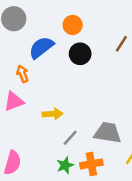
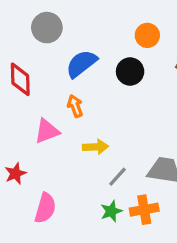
orange circle: (73, 25) -> (147, 35), moved
orange arrow: (23, 74) -> (75, 106), moved

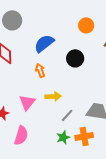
gray circle: (47, 28) -> (12, 20), moved
black circle: (130, 71) -> (75, 58), moved
pink triangle: (47, 131) -> (27, 102), moved, turned -30

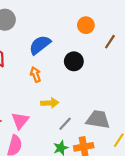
pink triangle: (27, 102) -> (20, 120), moved

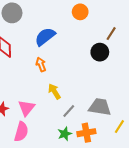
orange circle: (86, 25) -> (80, 12), moved
black circle: (74, 61) -> (100, 52), moved
yellow arrow: (50, 103) -> (54, 91), turned -119

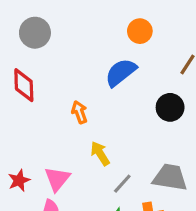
blue semicircle: (45, 37) -> (121, 72), moved
black circle: (100, 52) -> (170, 107), moved

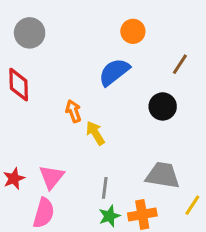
yellow arrow: (100, 153) -> (95, 133), moved
gray line: (122, 184) -> (105, 188), moved, turned -35

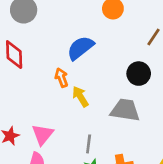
blue semicircle: (114, 72) -> (80, 48), moved
gray trapezoid: (163, 175) -> (125, 110), moved

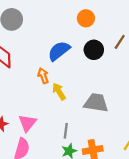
black circle: (139, 74) -> (94, 50), moved

